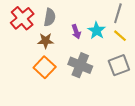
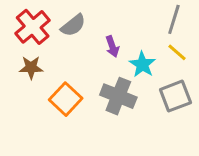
gray semicircle: (50, 17) -> (73, 25), turned 42
cyan star: (97, 31) -> (142, 64), moved
brown star: (46, 41) -> (31, 67), moved

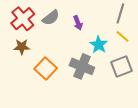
purple arrow: (112, 46) -> (78, 23), moved

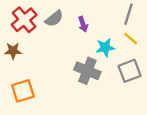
cyan star: (99, 45) -> (105, 48), turned 30
brown star: (22, 47) -> (13, 51), moved
orange square: (46, 69) -> (23, 91), moved, turned 30

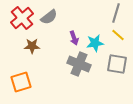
purple arrow: (83, 24) -> (74, 38), moved
brown star: (13, 51) -> (32, 46), moved
gray square: (130, 71) -> (117, 64), turned 30

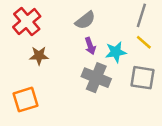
gray semicircle: (49, 17) -> (85, 20), moved

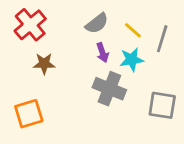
gray line: (141, 15) -> (162, 39), moved
yellow line: (144, 42) -> (133, 30), moved
gray square: (143, 78) -> (162, 105), moved

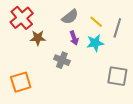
brown star: (44, 64) -> (38, 38), moved
gray cross: (109, 89) -> (62, 60), moved, size x0.7

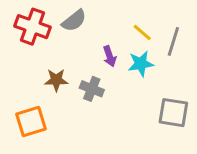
gray semicircle: (70, 17) -> (74, 21), moved
red cross: (22, 18) -> (33, 27), turned -30
brown star: (38, 38) -> (56, 80), moved

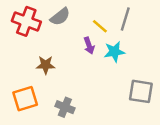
yellow line: (142, 33) -> (100, 26), moved
gray line: (173, 41) -> (125, 19), moved
gray cross: (92, 89) -> (65, 107), moved

